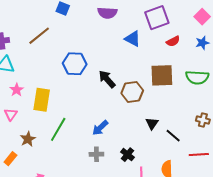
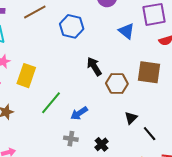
blue hexagon: (75, 64) -> (72, 26), moved
green line: (58, 129) -> (51, 103), moved

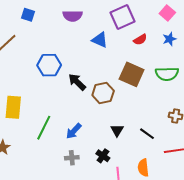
blue hexagon: (72, 26) -> (49, 65), moved
brown square: (149, 72) -> (132, 74), turned 30
black triangle: (131, 118) -> (117, 130), moved

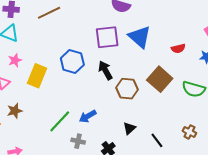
purple square: (122, 17) -> (107, 37), moved
blue triangle: (100, 40) -> (140, 37), size x1.4
blue hexagon: (49, 65) -> (72, 62), moved
green line: (44, 128) -> (60, 121), moved

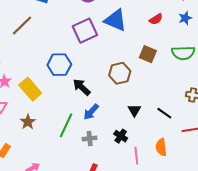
black arrow: (105, 70) -> (82, 87), moved
yellow rectangle: (37, 76) -> (30, 89), turned -45
brown square: (160, 79) -> (148, 54), size x0.7
brown star: (15, 111) -> (28, 122), moved

